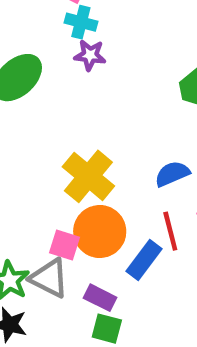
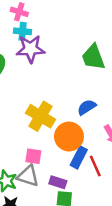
purple star: (90, 55) -> (30, 49), size x1.6
red line: (170, 231) -> (95, 166), moved
orange circle: (100, 232) -> (69, 137), moved

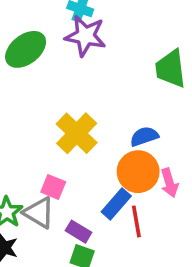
orange circle: (69, 137) -> (138, 172), moved

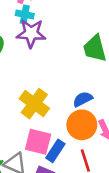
pink square: (53, 187) -> (38, 142), moved, size x1.5
blue rectangle: (116, 204) -> (55, 151), moved

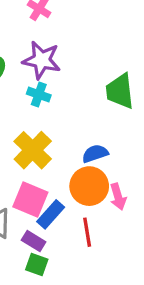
cyan cross: (25, 15) -> (39, 95), moved

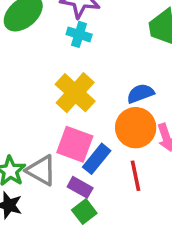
green square: (37, 264) -> (84, 212), turned 35

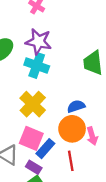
cyan cross: (79, 34) -> (37, 65), size x1.5

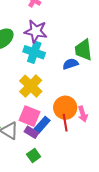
blue semicircle: (76, 106) -> (70, 64), moved
red line: (71, 161) -> (65, 123), moved
purple rectangle: (34, 167) -> (31, 132), moved

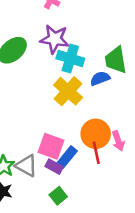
cyan cross: (34, 52) -> (70, 58), moved
yellow cross: (31, 86) -> (68, 91), moved

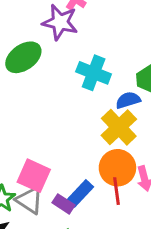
purple star: (55, 39) -> (60, 22), moved
yellow cross: (68, 91) -> (119, 127), moved
pink square: (51, 146) -> (34, 176), moved

